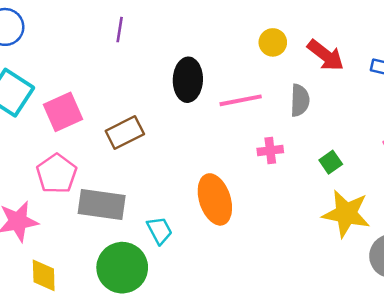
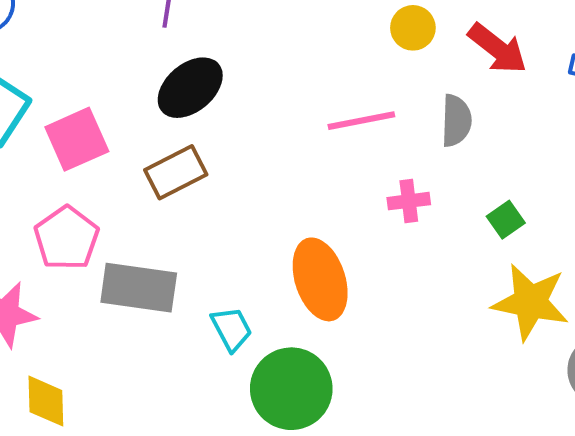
black ellipse: (188, 80) -> (190, 88), moved, turned 48
green circle: (122, 268) -> (291, 389), moved

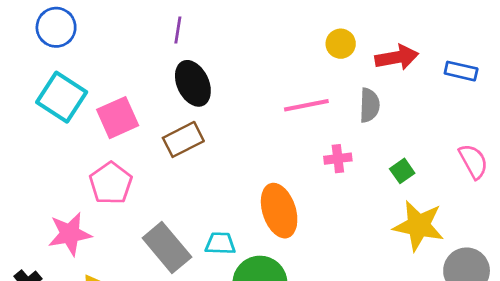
red arrow: (497, 48) -> (397, 57), turned -48
black ellipse: (190, 88) -> (193, 83), turned -75
gray rectangle: (139, 288) -> (167, 248), moved, turned 42
cyan trapezoid: (231, 329) -> (220, 243), turned -60

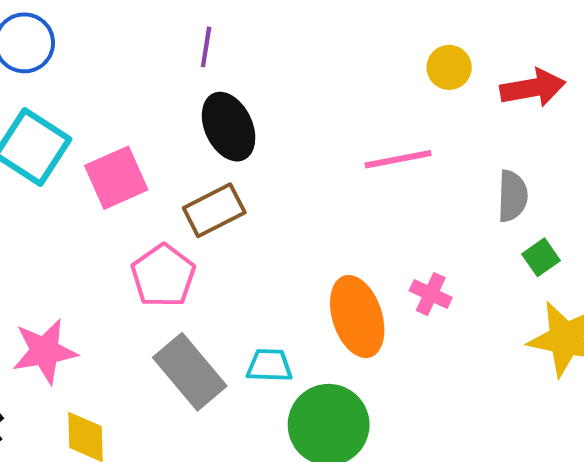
gray semicircle: (369, 105) -> (512, 196), moved
pink cross: (338, 159) -> (431, 294), moved, turned 32
pink pentagon: (111, 183) -> (163, 276), moved

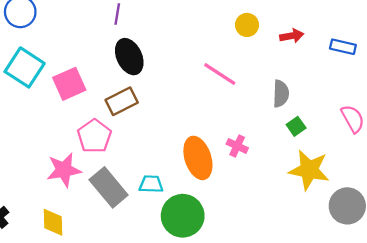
red arrow: (533, 88) -> (292, 36), size x0.7
pink line: (398, 159) -> (220, 74), turned 44
pink star: (45, 351) -> (64, 170), moved

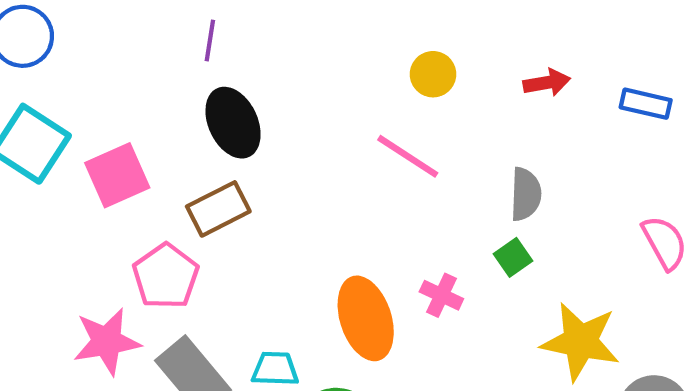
yellow circle: (247, 25) -> (433, 74), moved
green square: (296, 126) -> (513, 257), moved

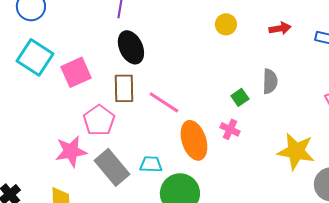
pink line: (408, 156) -> (164, 102), moved
brown rectangle: (218, 209) -> (124, 88), turned -64
green square: (513, 257) -> (240, 97), moved

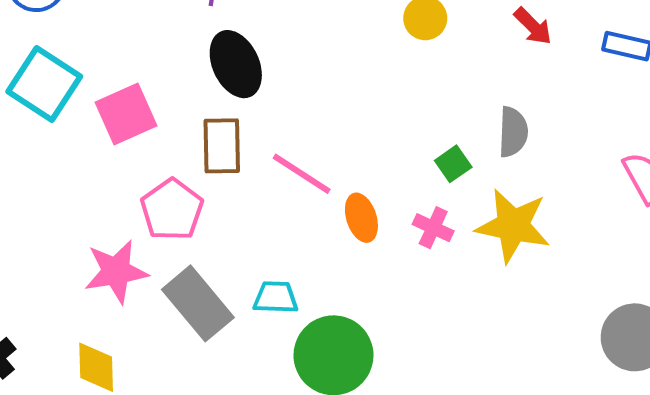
red arrow: (280, 28) -> (533, 26), turned 55
orange ellipse: (194, 140) -> (361, 218), moved, size x0.6
yellow star: (296, 151) -> (513, 226), moved

